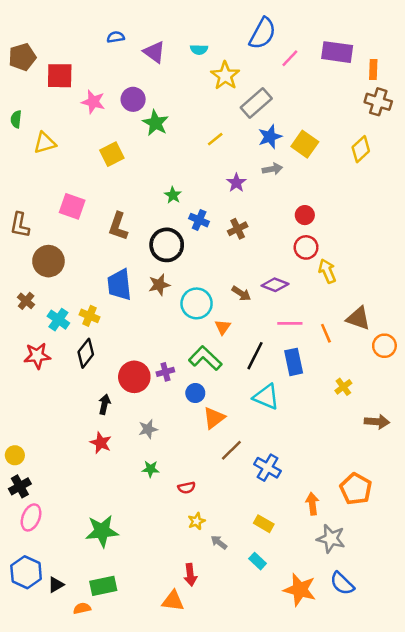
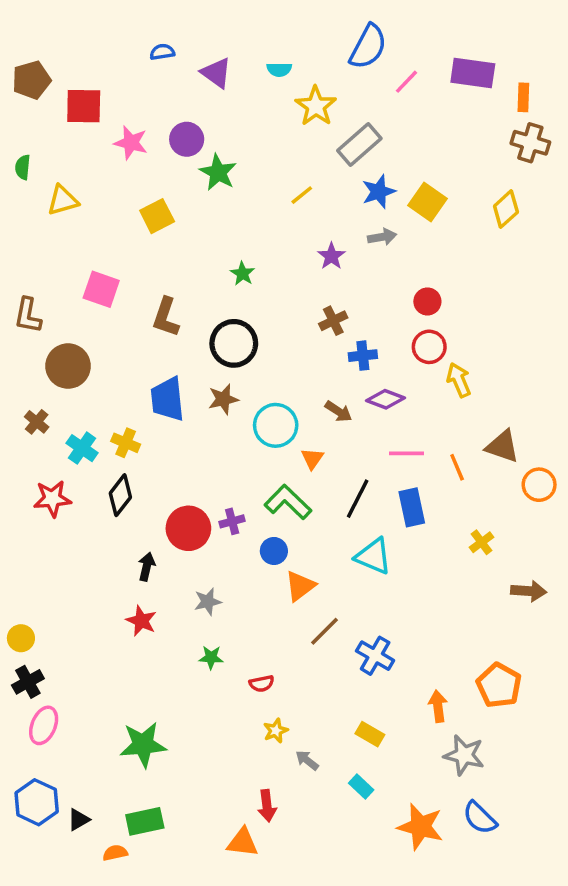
blue cross: (199, 220) -> (363, 356), moved, turned -30

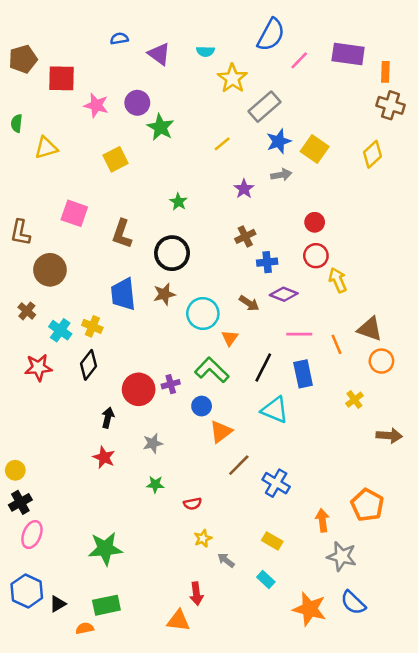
orange circle: (539, 485) -> (381, 361), moved

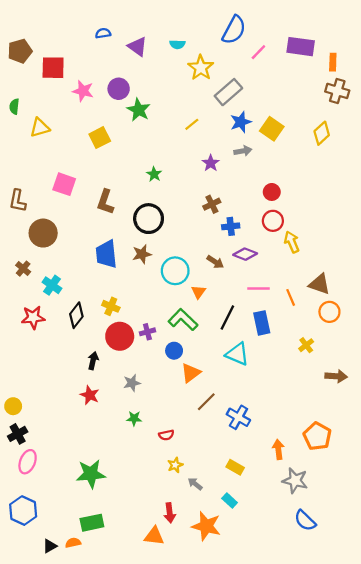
yellow cross: (92, 326) -> (111, 306), moved
black triangle: (58, 604) -> (50, 546), moved
orange star: (309, 609) -> (206, 526), moved

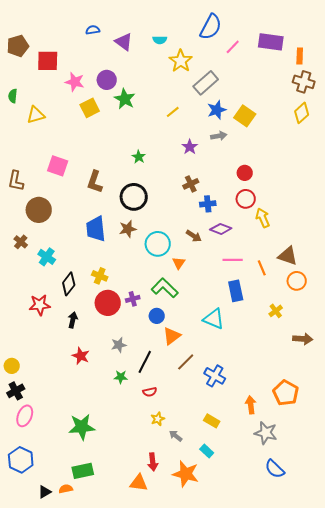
yellow diamond: (322, 133) -> (302, 113), moved
yellow square: (100, 138) -> (90, 108), moved
red star: (33, 317) -> (40, 305), moved
black line: (227, 317) -> (145, 362), moved
black arrow: (93, 361) -> (73, 320), moved

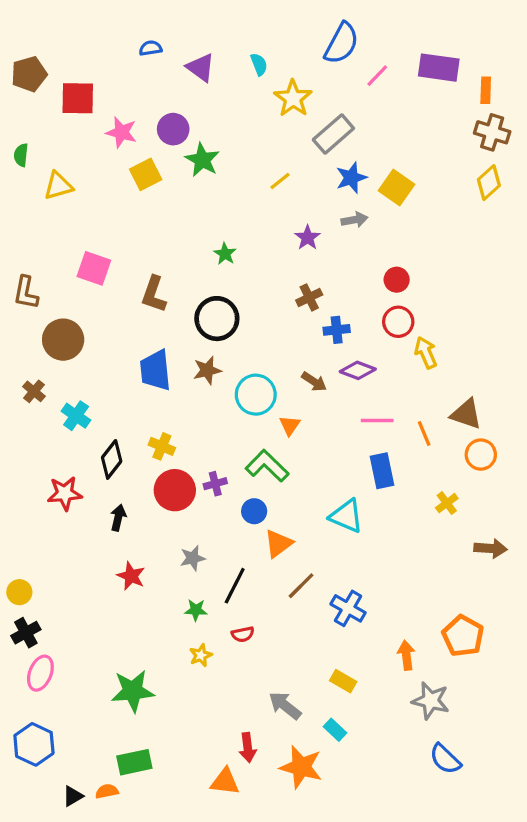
cyan semicircle: (160, 40) -> (259, 64), turned -112
yellow star: (158, 419) -> (201, 655), moved
gray arrow: (176, 436) -> (285, 705), size x1.5

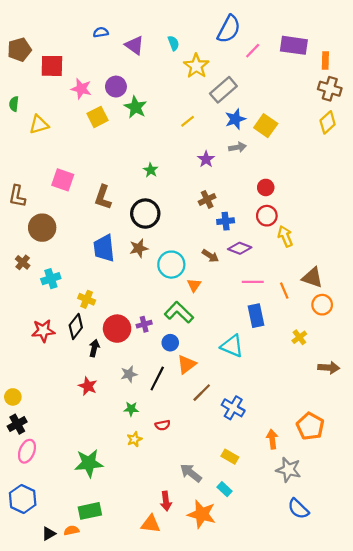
cyan cross: (76, 416) -> (51, 279), turned 36
yellow cross: (162, 446) -> (87, 299), moved
black diamond: (112, 459) -> (76, 326), moved
black arrow: (118, 518) -> (94, 348), moved
black line: (235, 586) -> (157, 378), moved

